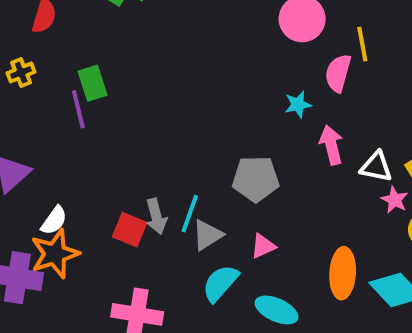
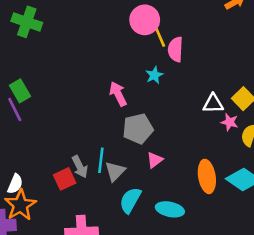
yellow line: (362, 44) -> (160, 36), moved
pink arrow: (331, 145) -> (118, 94), moved
red square: (130, 230) -> (65, 179), turned -35
pink triangle: (263, 246) -> (155, 160), moved

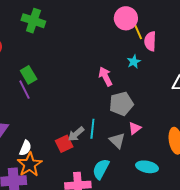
gray arrow: (80, 167) -> (76, 134), turned 78
gray triangle: (115, 171) -> (117, 141), moved, turned -30
cyan semicircle: (130, 200) -> (101, 169), moved

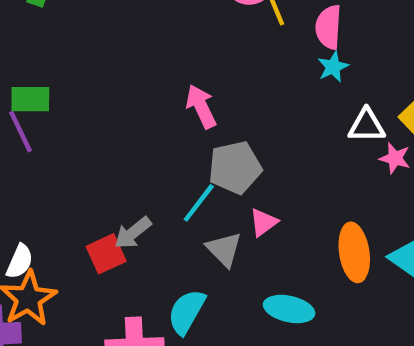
pink semicircle: (150, 41) -> (329, 27), moved
cyan star: (134, 62) -> (333, 67), moved
green rectangle: (29, 75) -> (30, 99), turned -60
cyan line: (92, 129) -> (199, 203), moved, turned 30

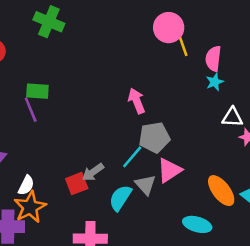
pink triangle: (264, 222) -> (169, 170), size x1.5
orange ellipse: (354, 252) -> (221, 191), turned -32
cyan ellipse: (289, 309) -> (197, 224), moved
cyan semicircle: (187, 312) -> (120, 198), moved

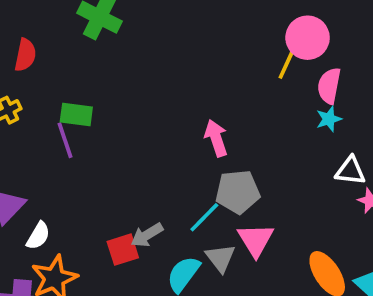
pink circle: (169, 28) -> (308, 38), moved
yellow line: (183, 45) -> (287, 63), turned 40
pink triangle: (169, 170) -> (256, 240), turned -32
white semicircle: (26, 185) -> (38, 236), moved

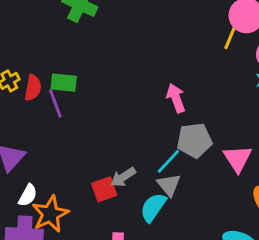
red semicircle: (25, 55) -> (33, 88), moved
white semicircle: (38, 236) -> (28, 195), moved
pink triangle: (256, 240) -> (238, 159), moved
gray triangle: (220, 258) -> (169, 185), moved

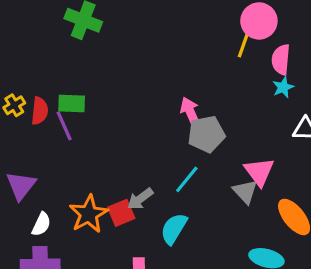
gray pentagon: (194, 140) -> (206, 134), moved
gray triangle: (169, 185) -> (245, 192), moved
orange star: (50, 214) -> (89, 214), moved

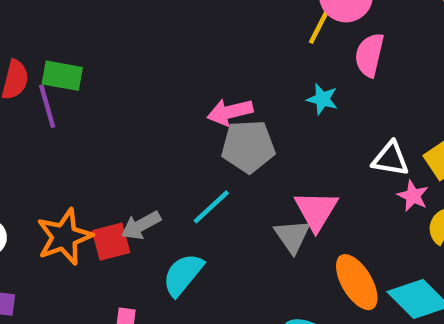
cyan star: (283, 87) -> (322, 99), moved, turned 30
pink arrow: (190, 112) -> (230, 112), turned -88

